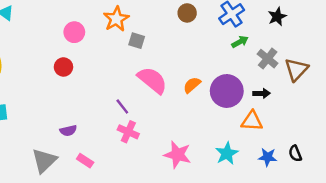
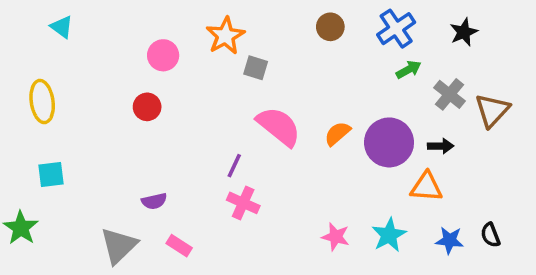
purple line: (122, 107) -> (234, 166), turned 63
pink star: (178, 155) -> (336, 237), moved, size x0.7

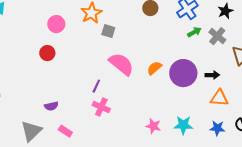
gray cross: (450, 94) -> (217, 36), moved
orange triangle: (426, 187) -> (219, 98), moved
cyan star: (389, 235) -> (183, 125), turned 30

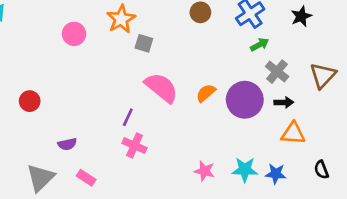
gray cross: (217, 36) -> (277, 72), moved
red circle: (47, 53) -> (30, 101), moved
blue star: (217, 128) -> (276, 174), moved

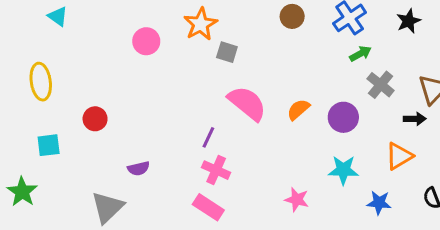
purple circle: (245, 100) -> (343, 117), size x0.7
black arrow: (284, 102) -> (415, 119), moved
orange triangle: (293, 133) -> (399, 156), turned -35
cyan star: (245, 170) -> (343, 170), moved
pink rectangle: (86, 178) -> (208, 207), moved, size x1.4

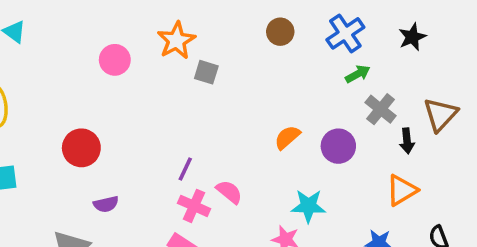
pink semicircle: (247, 103) -> (229, 192), moved, size x0.6
red circle: (95, 119) -> (81, 148), moved, size x1.4
black arrow: (415, 119) -> (407, 141), moved, turned 85
cyan star: (343, 170) -> (308, 206), moved

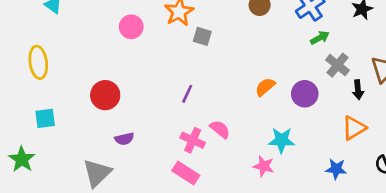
purple line: (185, 169) -> (187, 94), moved

